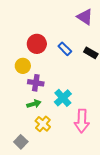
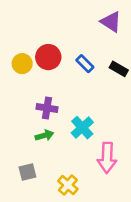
yellow circle: (23, 66) -> (22, 64), moved
yellow cross: (43, 124) -> (68, 185), moved
gray square: (21, 142) -> (27, 172), moved, turned 32

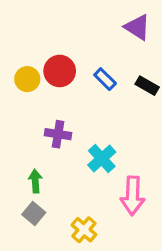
green arrow: (44, 135) -> (35, 181), moved, turned -78
gray square: (27, 172) -> (34, 214), turned -36

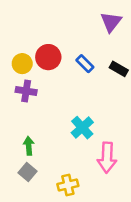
purple triangle: (137, 27) -> (111, 22), turned 35
purple cross: (58, 134) -> (26, 91), moved
yellow cross: (84, 230) -> (68, 185), turned 36

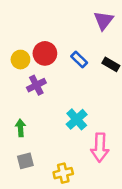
purple cross: (26, 91) -> (36, 85), moved, turned -36
green arrow: (29, 146) -> (20, 128), moved
gray square: (27, 172) -> (25, 161), turned 35

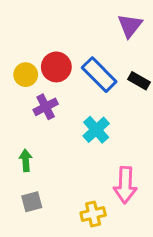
blue rectangle: (79, 60) -> (99, 75), size x1.6
cyan cross: (77, 119) -> (96, 130), moved
yellow cross: (63, 173) -> (93, 214), moved

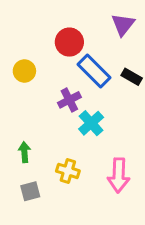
red circle: (56, 67) -> (69, 42), moved
purple cross: (46, 107) -> (69, 100), moved
yellow cross: (93, 214) -> (68, 171), moved, turned 30

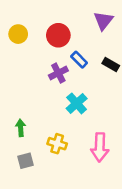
yellow circle: (24, 71) -> (18, 34), moved
blue rectangle: (94, 71) -> (79, 60), size x0.6
purple cross: (69, 100) -> (58, 73), moved

